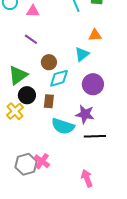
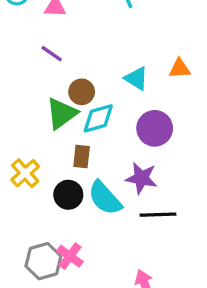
orange triangle: (95, 35) -> (180, 69), moved
cyan triangle: (82, 54) -> (136, 79), turned -49
green triangle: (18, 75) -> (62, 113), moved
black circle: (27, 95) -> (68, 195), moved
cyan semicircle: (63, 126) -> (105, 198), turned 30

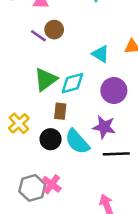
brown circle: (82, 92) -> (54, 30), moved

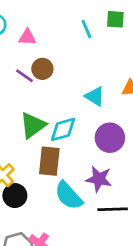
brown rectangle: (60, 111) -> (49, 161), size x1.5
black circle: (51, 139) -> (15, 196), moved

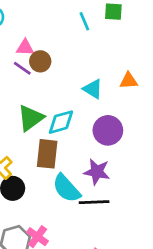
pink triangle: (27, 37) -> (25, 48), moved
black line: (113, 209) -> (94, 202), moved

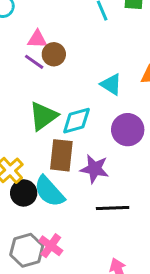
purple star: (97, 172) -> (95, 169), moved
cyan semicircle: (66, 188) -> (49, 191), moved

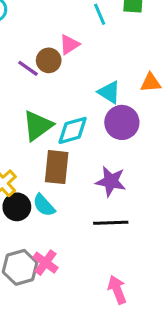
pink triangle: (37, 39) -> (69, 44), moved, turned -35
purple circle: (128, 130) -> (122, 122), moved
purple star: (95, 169) -> (111, 181), moved
cyan semicircle: (49, 191) -> (44, 205), size x0.7

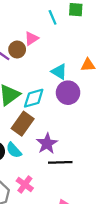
brown rectangle: (57, 167) -> (23, 124), turned 30
purple star: (111, 181) -> (47, 144), moved, turned 30
pink cross: (45, 263) -> (25, 185), moved

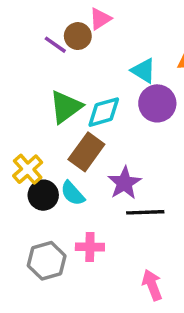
pink cross: (25, 185) -> (90, 247), turned -35

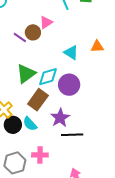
purple circle: (157, 103) -> (69, 85), moved

